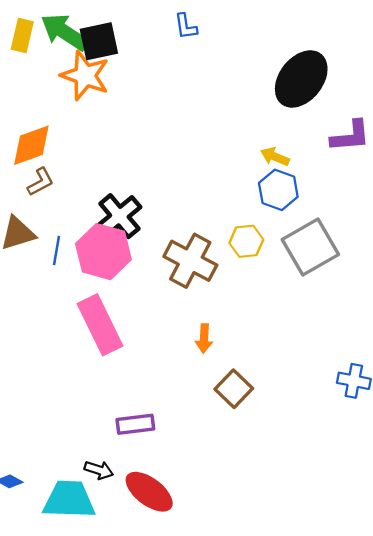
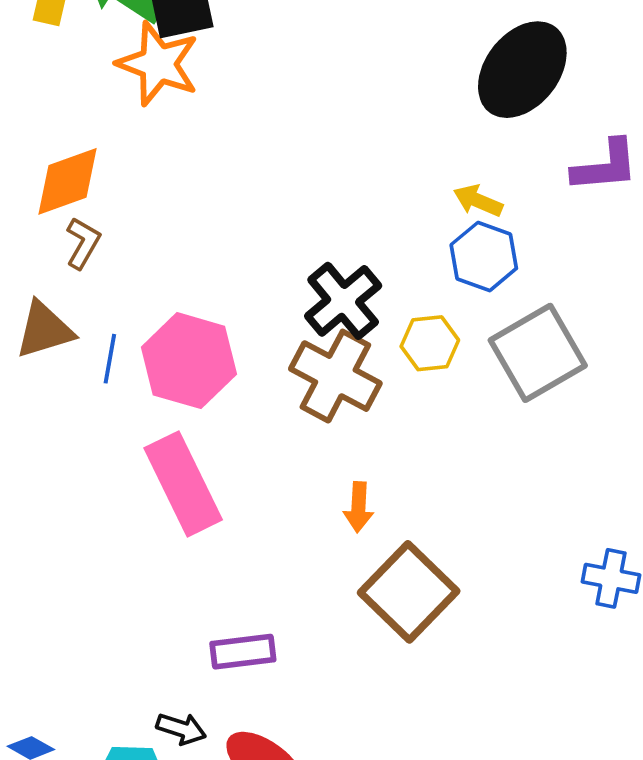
brown L-shape: (41, 182) -> (83, 243), turned -32
black cross: (119, 216) -> (343, 301), moved
brown square: (234, 389) -> (409, 592), size x1.5

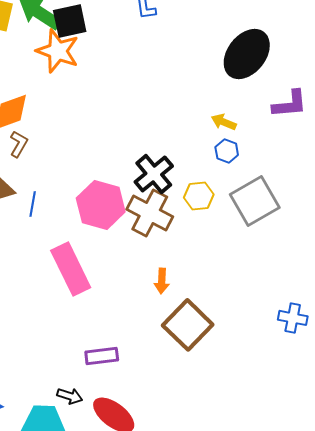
blue hexagon: (484, 257) -> (227, 151), size x0.7
pink hexagon: (189, 361) -> (101, 205), moved

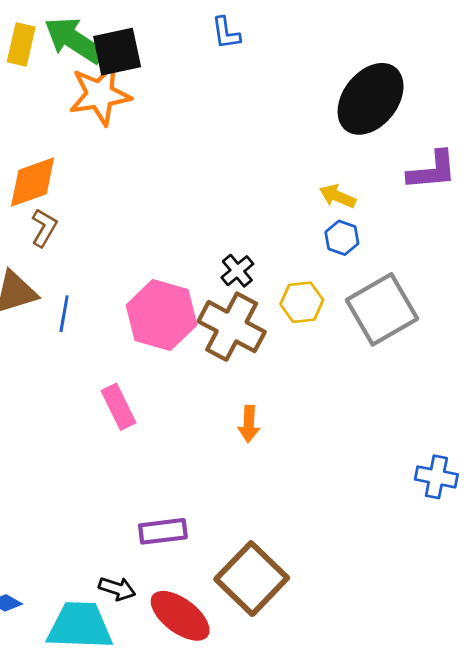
orange star: (58, 51) -> (100, 95), turned -30
black cross: (154, 174) -> (237, 271), size x0.6
pink rectangle: (71, 269) -> (119, 407), size x0.6
brown square: (188, 325) -> (252, 579), moved

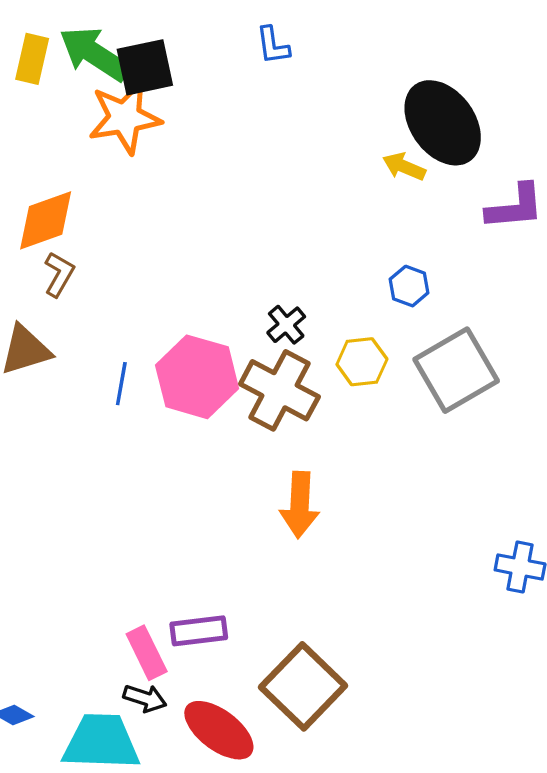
black ellipse: (371, 99) -> (443, 123), turned -74
yellow arrow: (338, 196) -> (404, 167), moved
blue line: (64, 314) -> (121, 384), moved
pink rectangle: (119, 407) -> (147, 653), moved
orange arrow: (249, 424) -> (300, 505), size x1.5

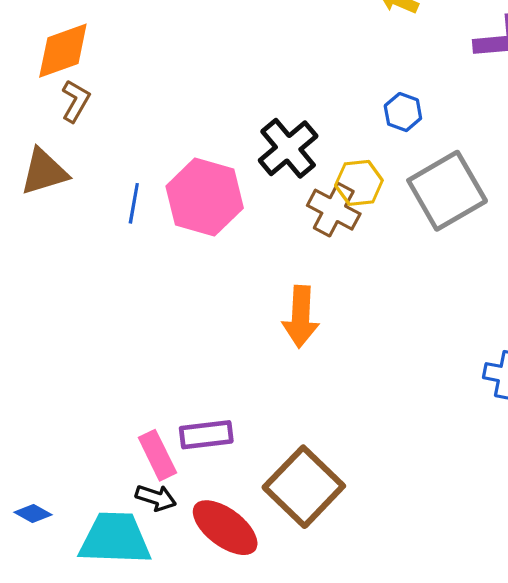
black cross: (286, 325) -> (288, 148), size x1.6
brown cross: (279, 390) -> (334, 210), moved, size x0.7

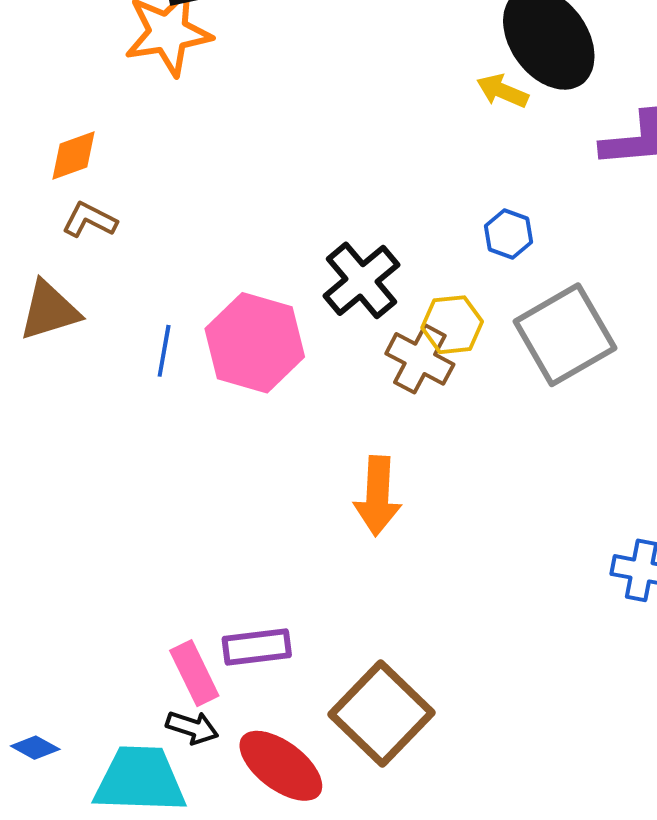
orange diamond: (63, 51) -> (73, 155), size x0.7
brown L-shape: (76, 101) -> (90, 220), turned -93

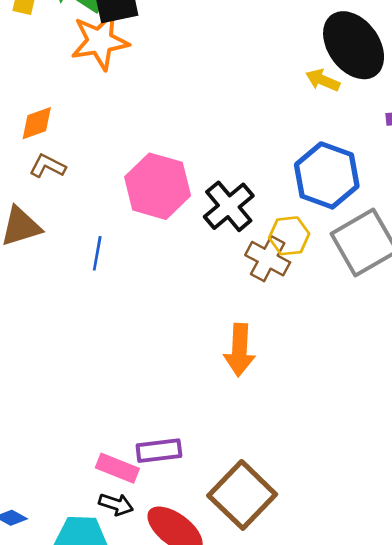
blue hexagon: (508, 234) -> (327, 175), size x2.0
pink hexagon: (255, 343) -> (158, 186), moved
pink rectangle: (194, 673) -> (117, 468), turned -42

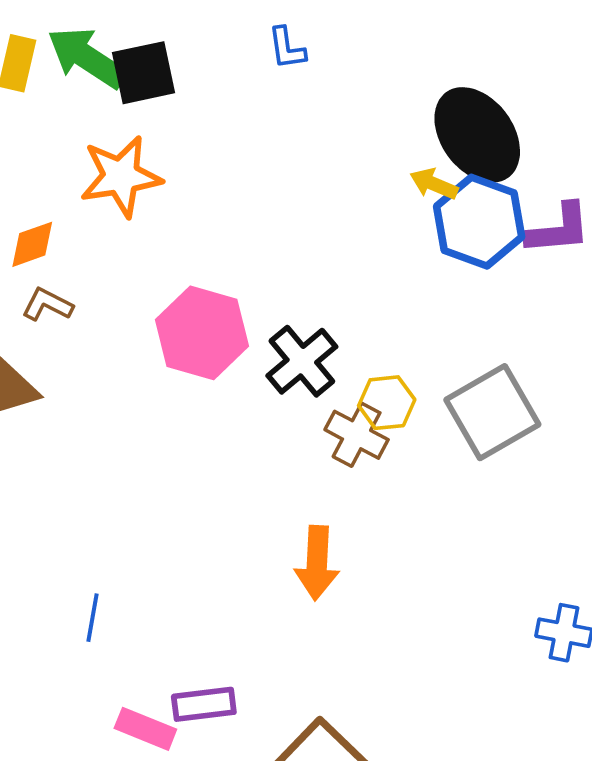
orange star: (100, 41) -> (121, 176), moved
blue hexagon: (327, 175) -> (479, 222), moved
blue line: (97, 253) -> (93, 618), moved

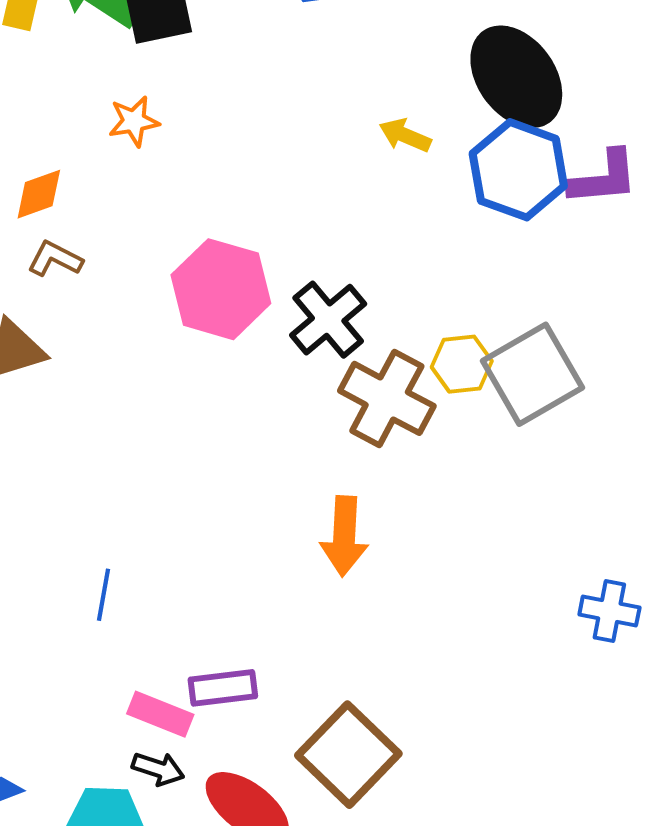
orange star: (121, 176) -> (134, 121), size x0.6
yellow arrow: (434, 184) -> (405, 135), moved
yellow hexagon: (387, 403) -> (462, 364), moved
brown cross: (357, 435) -> (387, 398), size x1.4

